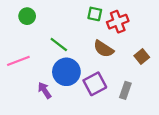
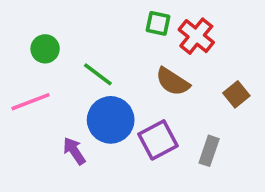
green circle: (27, 16) -> (45, 49), moved
red cross: (118, 22) -> (196, 36), turned -30

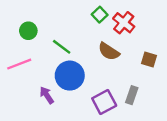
green square: (158, 23) -> (100, 15), turned 35
brown square: (236, 94) -> (149, 59), turned -35
purple square: (158, 140) -> (104, 102), moved

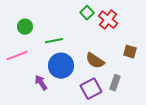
green line: (62, 47) -> (54, 41), turned -48
brown semicircle: (109, 51) -> (95, 61), moved

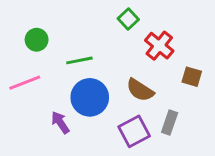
red cross: (108, 20) -> (159, 46), moved

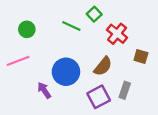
green line: (79, 60) -> (71, 26), moved, turned 36
brown semicircle: (140, 90) -> (103, 66), turned -84

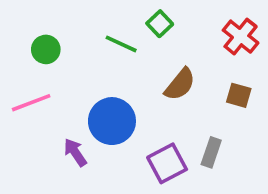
red cross: (117, 34) -> (241, 37), moved
brown semicircle: (103, 66) -> (180, 84), moved

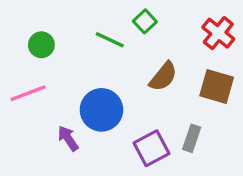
brown square: (239, 95) -> (217, 87), size x1.5

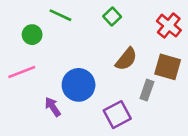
green line: (110, 40) -> (60, 15), moved
gray rectangle: (192, 138) -> (147, 90), moved

